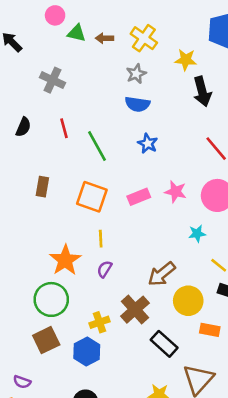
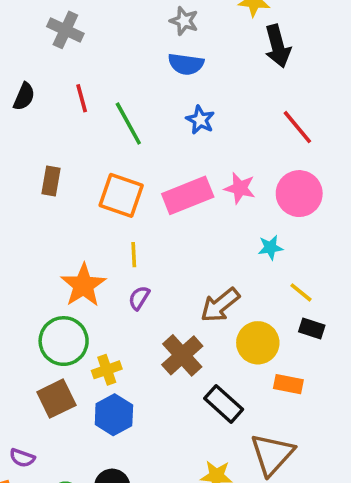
gray star: (136, 74) -> (184, 21), turned -30
pink rectangle: (139, 197) -> (188, 195), size x1.5
yellow cross: (99, 322) -> (107, 370), moved

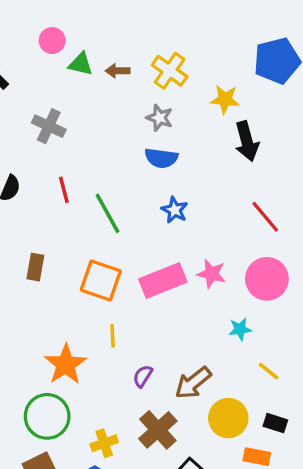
purple semicircle: (139, 298) -> (143, 376), moved
black rectangle: (312, 328) -> (275, 423), moved
yellow cross: (107, 370) -> (104, 443), moved

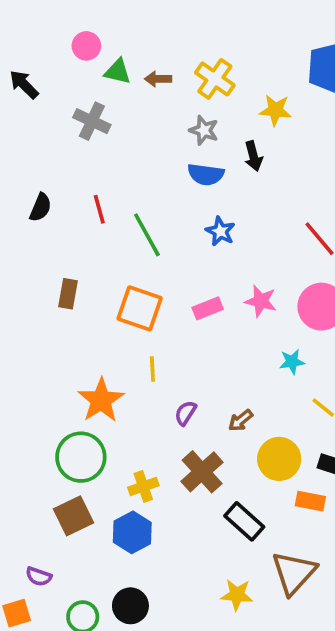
gray cross: (49, 126) -> (92, 121), moved
black arrow: (247, 141) -> (253, 156), moved, size x0.7
pink rectangle: (163, 280) -> (208, 308), size x0.6
brown arrow: (193, 383) -> (241, 420), size x0.6

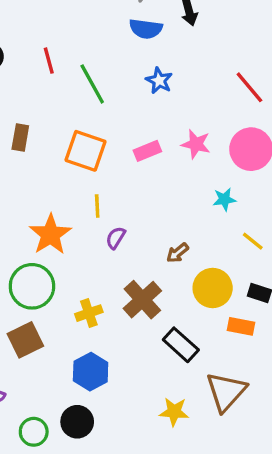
purple semicircle: (186, 413) -> (116, 238), moved
blue hexagon: (132, 532) -> (91, 372), moved

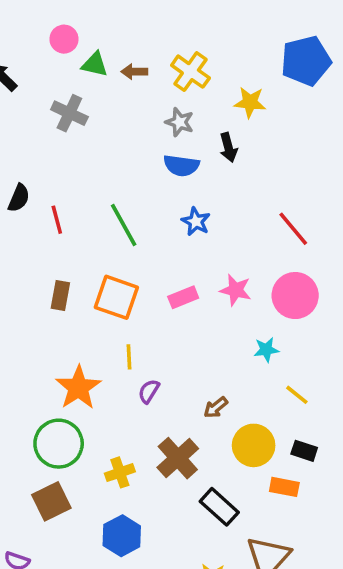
red line: (49, 61) -> (57, 220), moved
brown rectangle: (20, 137) -> (60, 296), moved

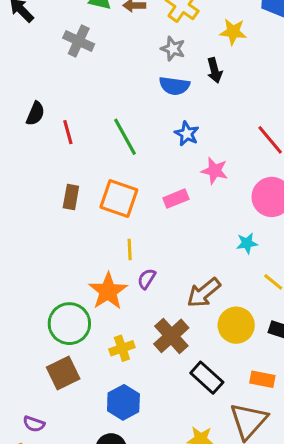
pink star: (236, 290) -> (215, 171), moved
orange star: (78, 388) -> (108, 291), moved
brown arrow: (216, 407) -> (204, 293), size x1.6
orange rectangle: (284, 487) -> (262, 379), moved

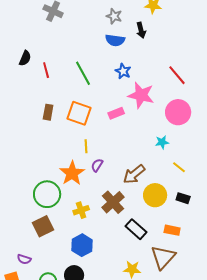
pink star: (215, 171) -> (141, 95), size x1.5

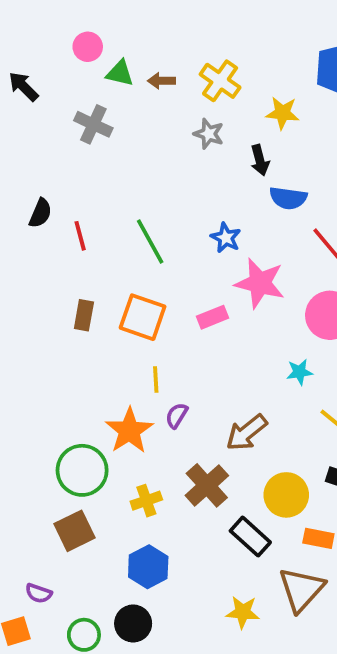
blue semicircle: (115, 40) -> (288, 198), moved
yellow circle: (155, 195) -> (286, 495), moved

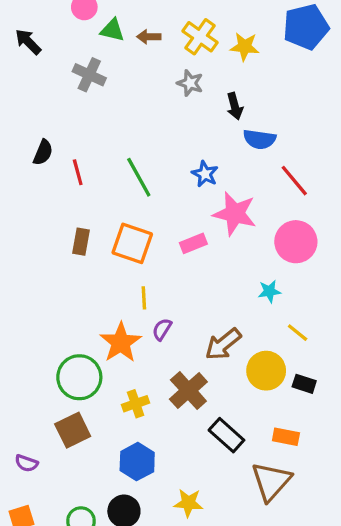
yellow star: (282, 113) -> (245, 47), moved
yellow circle: (286, 495) -> (266, 371), moved
purple semicircle: (39, 593) -> (26, 463), moved
yellow star: (243, 612) -> (188, 503), moved

